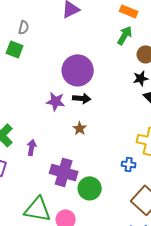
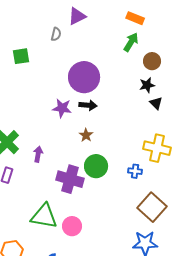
gray semicircle: (24, 27) -> (56, 34), moved
green square: (15, 49) -> (21, 56), turned -30
green circle: (90, 188) -> (96, 166), moved

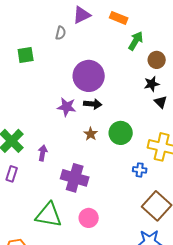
orange rectangle: (135, 18) -> (119, 18), moved
green circle: (96, 166) -> (121, 133), moved
pink circle: (72, 226) -> (89, 218), moved

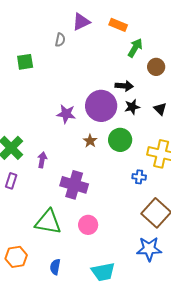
purple circle: (89, 76) -> (101, 106), moved
black star: (152, 84) -> (132, 107), moved
black arrow: (93, 104) -> (124, 86), moved

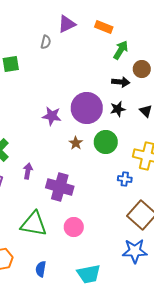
black arrow: (124, 86) -> (121, 82), moved
purple arrow: (42, 160) -> (28, 171), moved

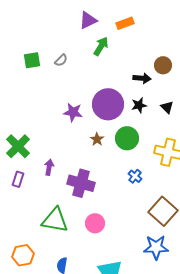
orange rectangle: (104, 27) -> (125, 23), turned -42
gray semicircle: (46, 42) -> (61, 60), moved, turned 32
green arrow: (121, 50) -> (101, 46), moved
blue cross: (125, 179) -> (135, 176), moved, turned 32

